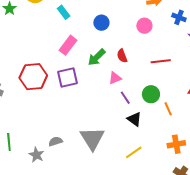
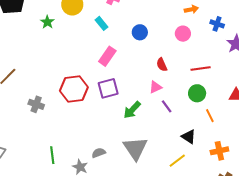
green arrow: (97, 57) -> (132, 110), moved
green circle: (151, 94) -> (197, 93), moved
black triangle: (134, 119) -> (189, 137), moved

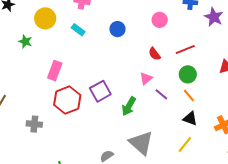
pink rectangle: (107, 56) -> (55, 71), moved
red semicircle: (162, 65) -> (154, 54), moved
orange line: (210, 116) -> (189, 95), moved

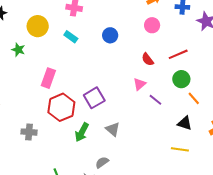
orange line: (189, 95) -> (194, 98), moved
green arrow: (129, 106) -> (82, 132), moved
gray triangle: (141, 143) -> (113, 129), moved, size x0.6
yellow line: (185, 145) -> (180, 149), turned 60

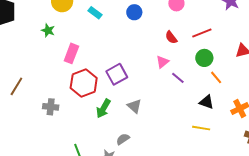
green star: (18, 50) -> (48, 30), moved

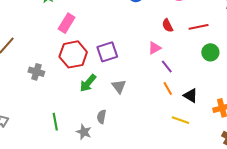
green circle: (204, 58) -> (210, 52), moved
orange line: (216, 77) -> (168, 89), moved
gray semicircle: (123, 139) -> (102, 117), turned -56

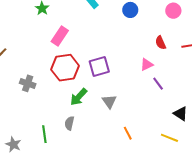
orange line: (168, 89) -> (128, 133), moved
gray semicircle: (102, 117) -> (69, 123), moved
gray star: (84, 132) -> (13, 144), moved

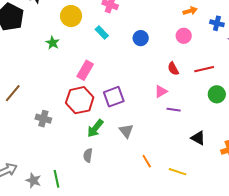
pink rectangle: (60, 36) -> (85, 70), moved
purple line: (158, 84) -> (174, 110), turned -40
green line: (44, 134) -> (56, 179), moved
yellow line: (169, 138) -> (178, 172), moved

